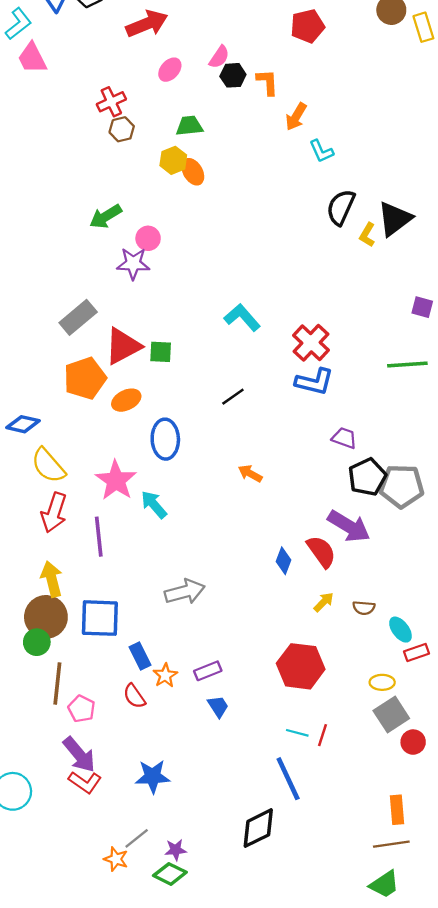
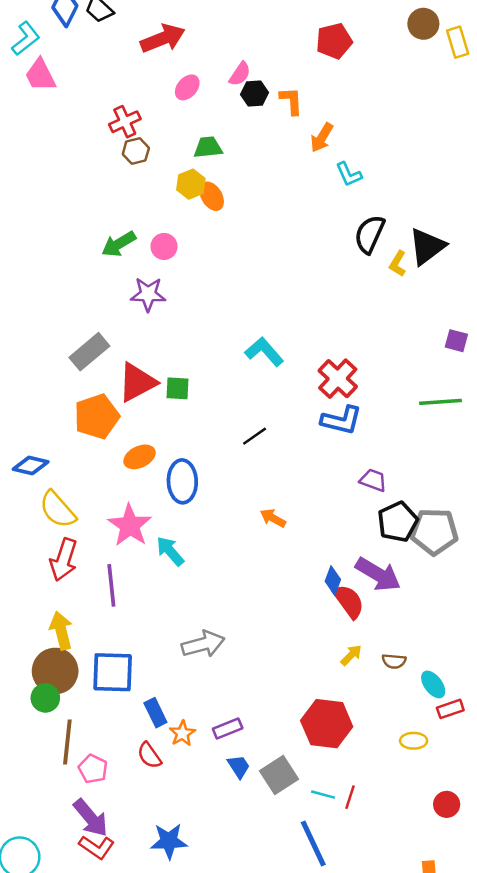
pink circle: (148, 238) -> (164, 246), moved
orange ellipse: (126, 400) -> (140, 457), moved
blue diamond: (283, 561) -> (333, 580), moved
gray square: (391, 714) -> (279, 775), moved

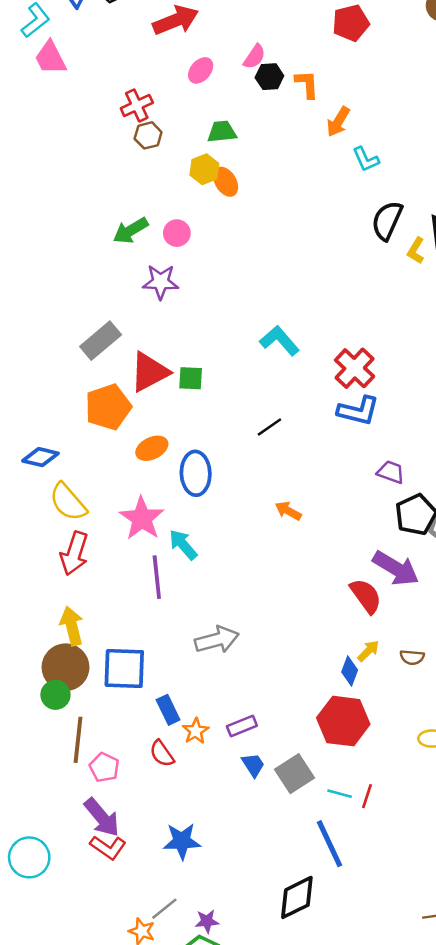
blue diamond: (333, 580) -> (350, 671), moved
purple line: (111, 585) -> (157, 577), moved

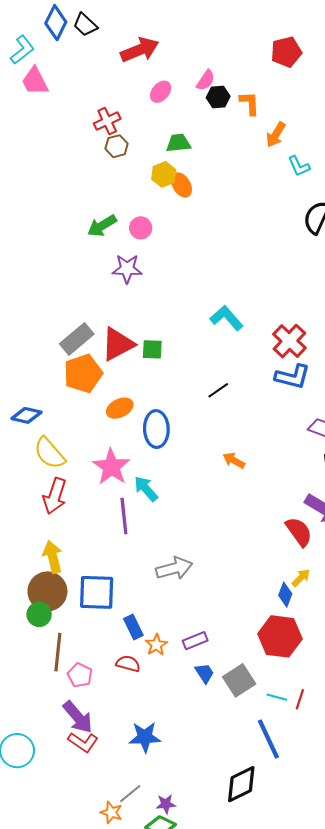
gray rectangle: (101, 341) -> (77, 339), moved
red semicircle: (162, 754) -> (128, 664), turned 140

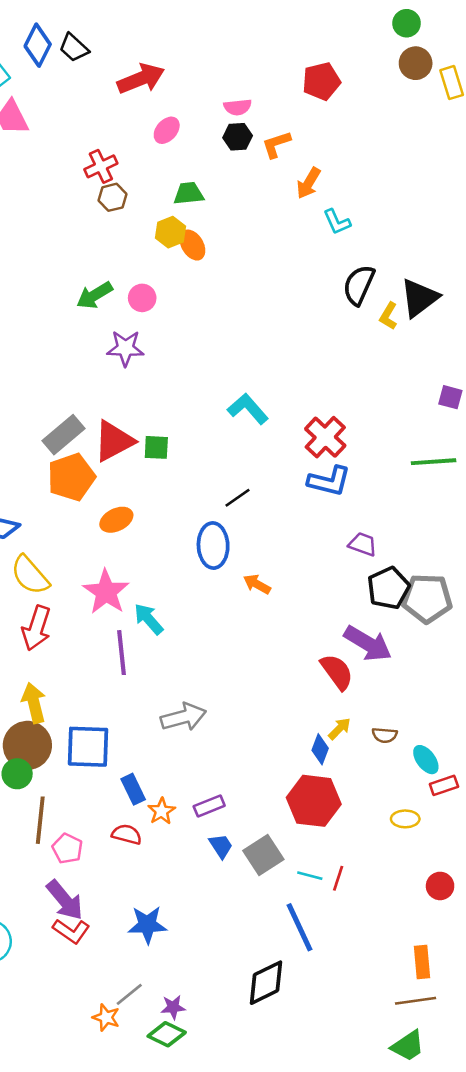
pink semicircle: (206, 80) -> (238, 107), moved, turned 50
orange L-shape: (250, 103) -> (276, 144), turned -105
blue ellipse: (156, 429) -> (213, 546), moved

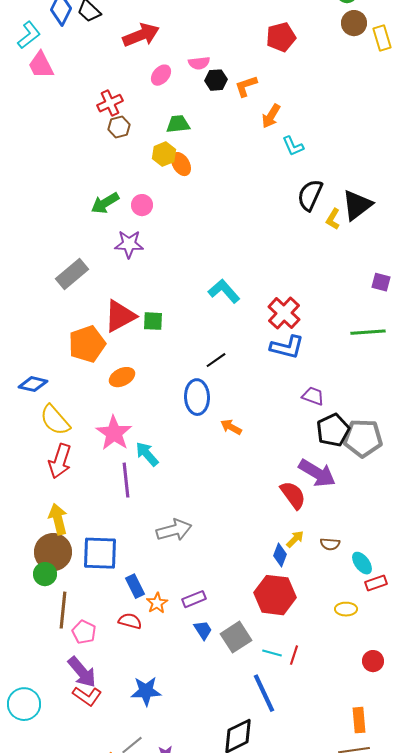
pink semicircle: (238, 107) -> (199, 63), moved
gray rectangle: (63, 435) -> (72, 274), moved

